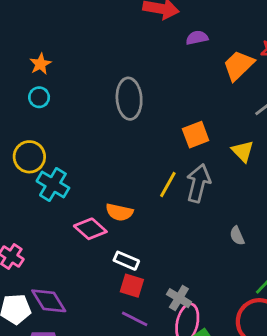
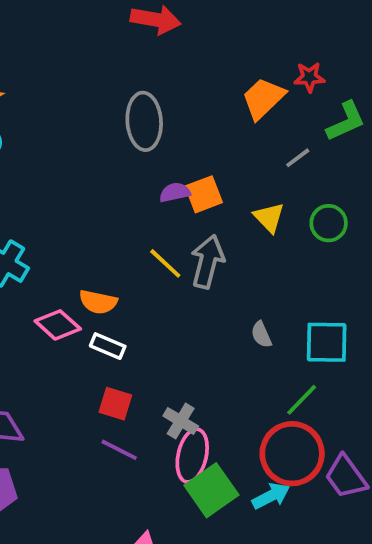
purple semicircle: (197, 38) -> (175, 192), moved
gray ellipse: (129, 99) -> (144, 121), moved
yellow line: (168, 185) -> (165, 263), turned -76
white rectangle: (126, 261) -> (108, 346), moved

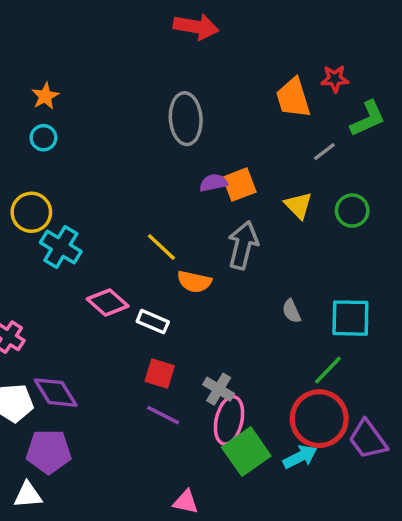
orange trapezoid: (263, 98) -> (293, 98), turned -63
yellow line: (165, 263) -> (161, 247), moved
orange semicircle: (98, 302) -> (194, 282), moved

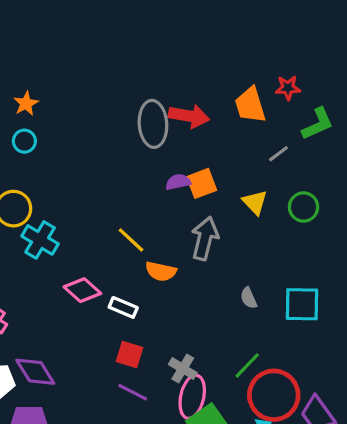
red arrow: (196, 27) -> (189, 116), moved
green line: (328, 370) -> (247, 365), moved

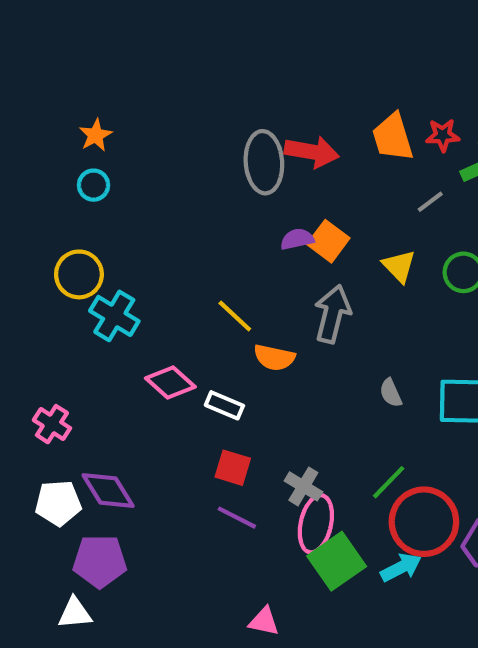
red star: (288, 88) -> (443, 135), moved
orange square: (202, 183) -> (328, 241), turned -32

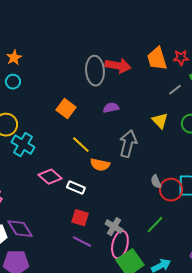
orange square: (328, 241) -> (66, 109), moved
red circle: (424, 522) -> (171, 190), moved, size x0.7

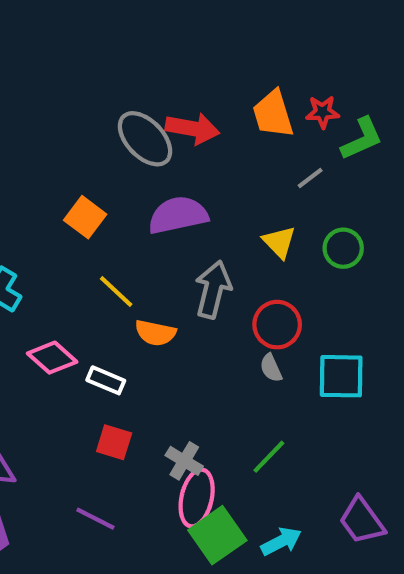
gray ellipse: (95, 71) -> (145, 139), turned -40
purple semicircle: (111, 108) -> (178, 215), size x1.8
red circle: (171, 190) -> (277, 325), moved
purple line: (82, 242) -> (95, 519), moved

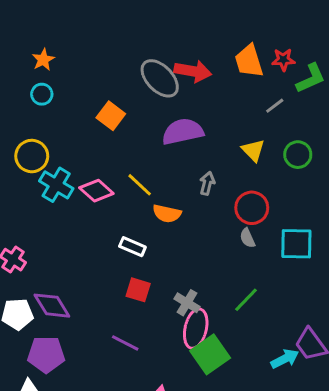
orange square: (85, 217) -> (111, 116), moved
gray arrow: (213, 289) -> (207, 183), size x0.6
pink diamond: (52, 358) -> (96, 191), moved
cyan arrow: (281, 541) -> (285, 359), moved

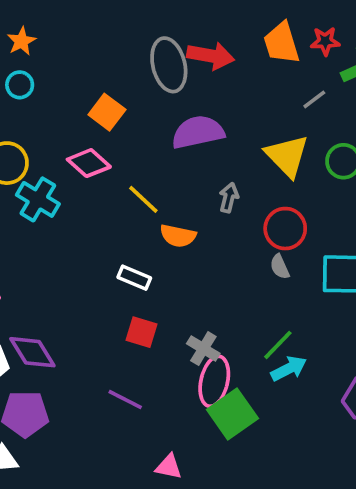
gray ellipse: (160, 78) -> (169, 65), turned 30
yellow triangle: (253, 150) -> (287, 156), size x1.5
pink diamond: (96, 191) -> (89, 163), moved
cyan arrow: (285, 359) -> (289, 369), moved

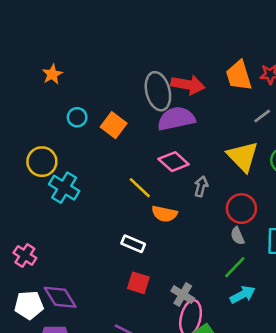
cyan circle: (20, 85) -> (77, 117), moved
purple semicircle: (198, 132) -> (176, 119), moved
pink diamond: (89, 163) -> (174, 162), moved
green line: (278, 345) -> (235, 267), moved
cyan arrow: (289, 369) -> (243, 295), moved

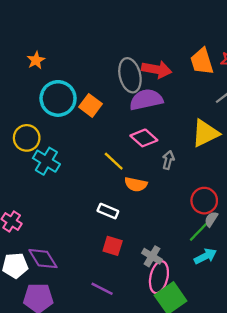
cyan circle: (77, 117) -> (58, 98), size x2.0
yellow triangle: (243, 156) -> (205, 133), turned 48
red circle: (241, 209) -> (204, 201), moved
gray semicircle: (237, 236) -> (211, 219), moved, turned 56

